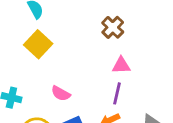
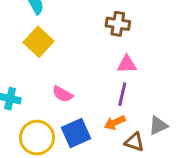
brown cross: (113, 27) -> (118, 24), turned -35

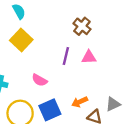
brown cross: (118, 24) -> (82, 26), turned 30
purple line: (122, 94) -> (66, 56), moved

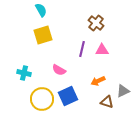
yellow square: (21, 40) -> (43, 35), turned 30
orange arrow: (80, 102) -> (98, 81), moved

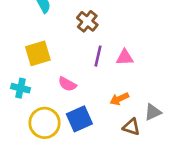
brown cross: (96, 23) -> (87, 21), moved
yellow square: (43, 35) -> (38, 53), moved

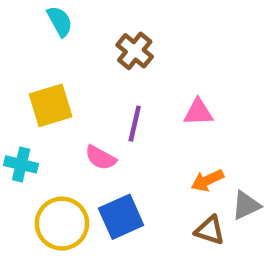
purple line: (98, 56) -> (135, 124), moved
orange arrow: (119, 99) -> (207, 180), moved

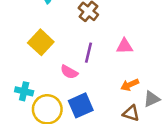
yellow square: (51, 105) -> (41, 42), turned -30
cyan cross: (21, 164) -> (24, 91), moved

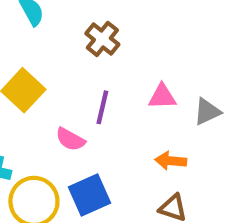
orange arrow: (130, 85) -> (171, 161), turned 30
gray triangle: (152, 99) -> (207, 112), moved

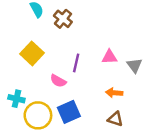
brown cross: (102, 39) -> (63, 19), moved
gray triangle: (207, 112) -> (134, 65), turned -42

